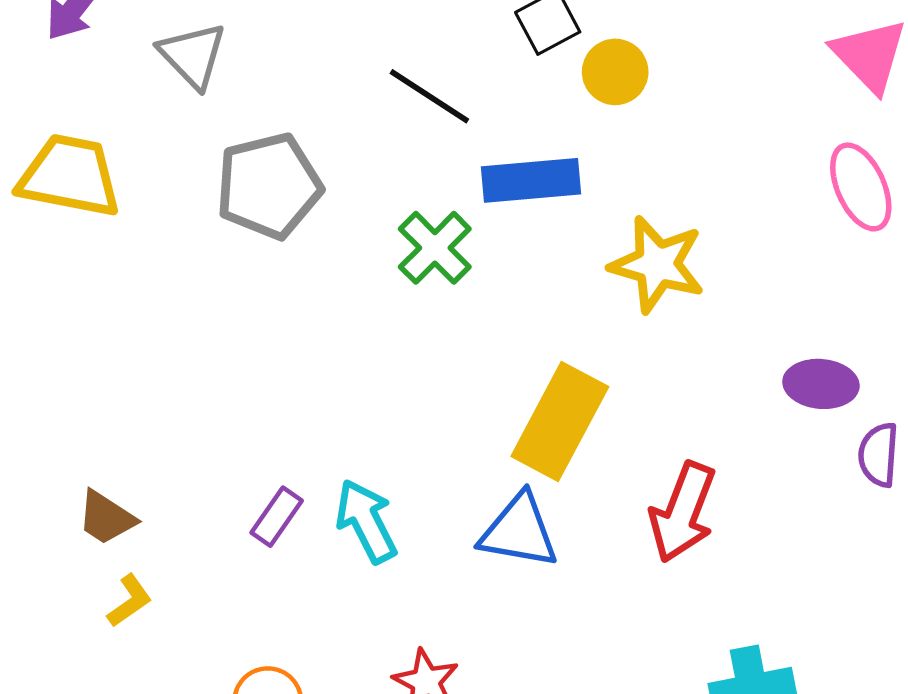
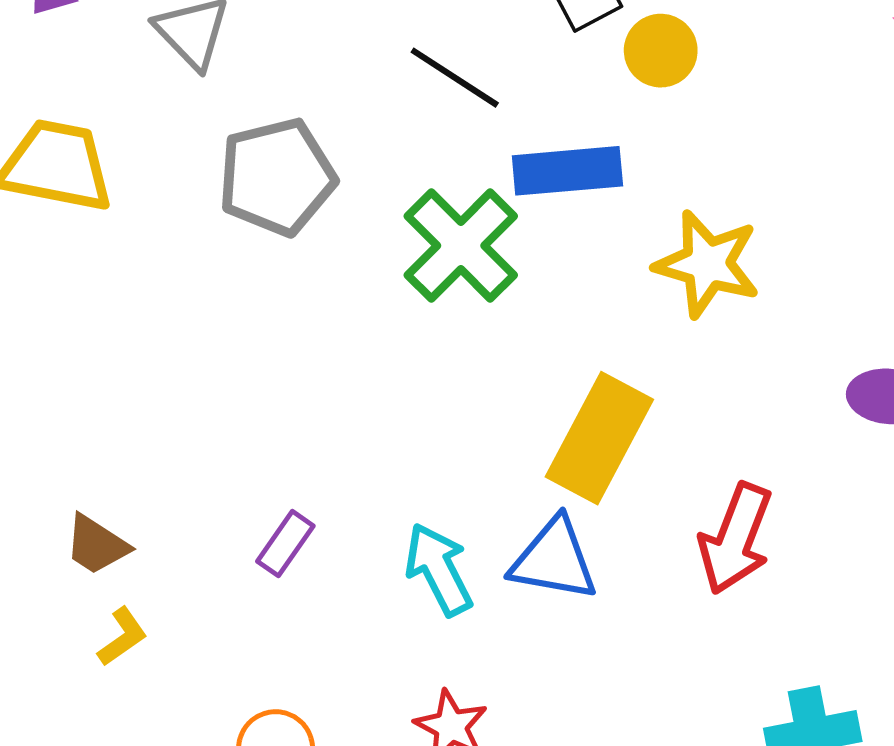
green cross: (435, 248) -> (461, 246), size x1.4
cyan arrow: (366, 521) -> (439, 569), moved

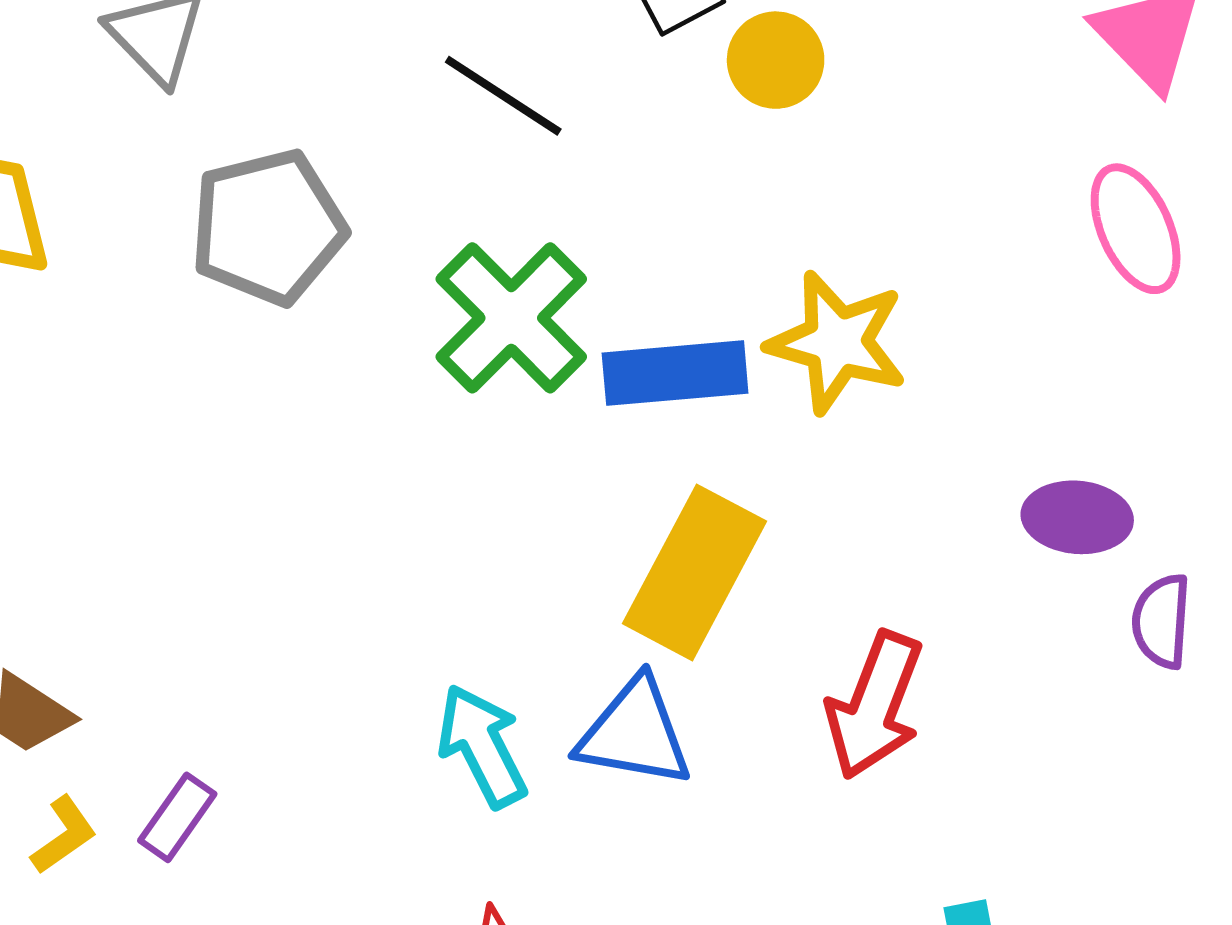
blue rectangle: (567, 171) -> (675, 373), moved
purple rectangle: (285, 544) -> (177, 817), moved

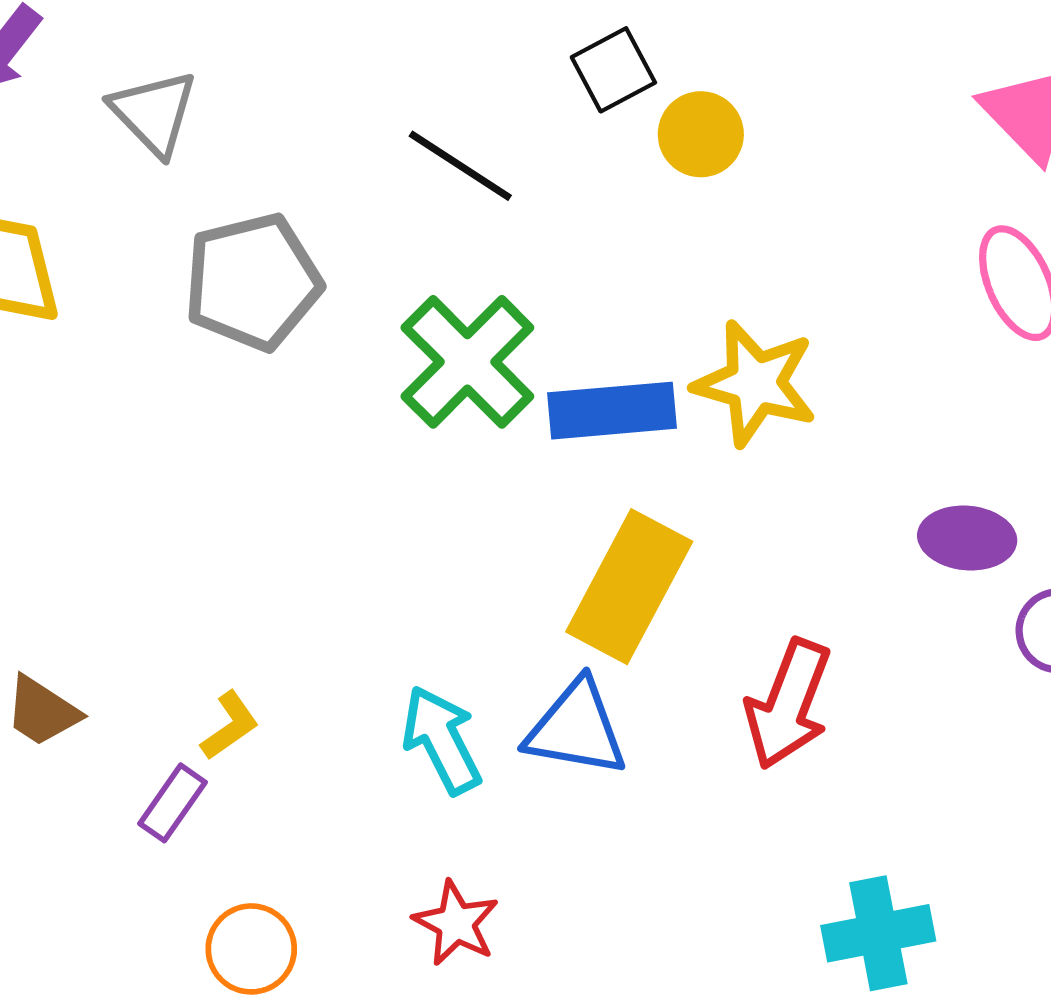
yellow L-shape: (64, 835) -> (230, 726), moved

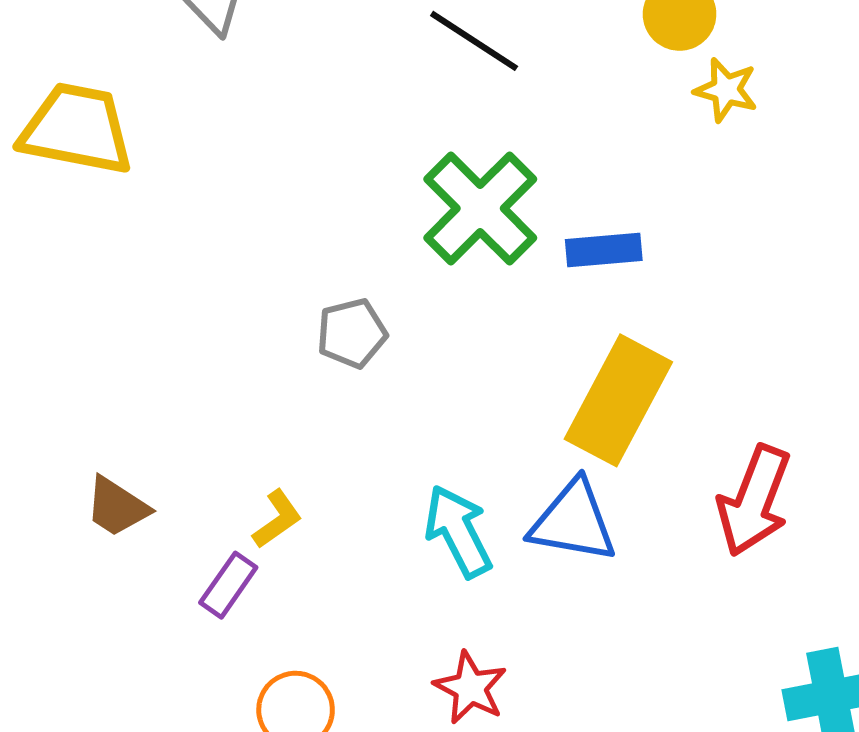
gray pentagon: (253, 282) -> (352, 333), moved, size x0.6
yellow star: (755, 383) -> (726, 90), moved, size x0.6
blue rectangle: (612, 411) -> (604, 250), size x0.7

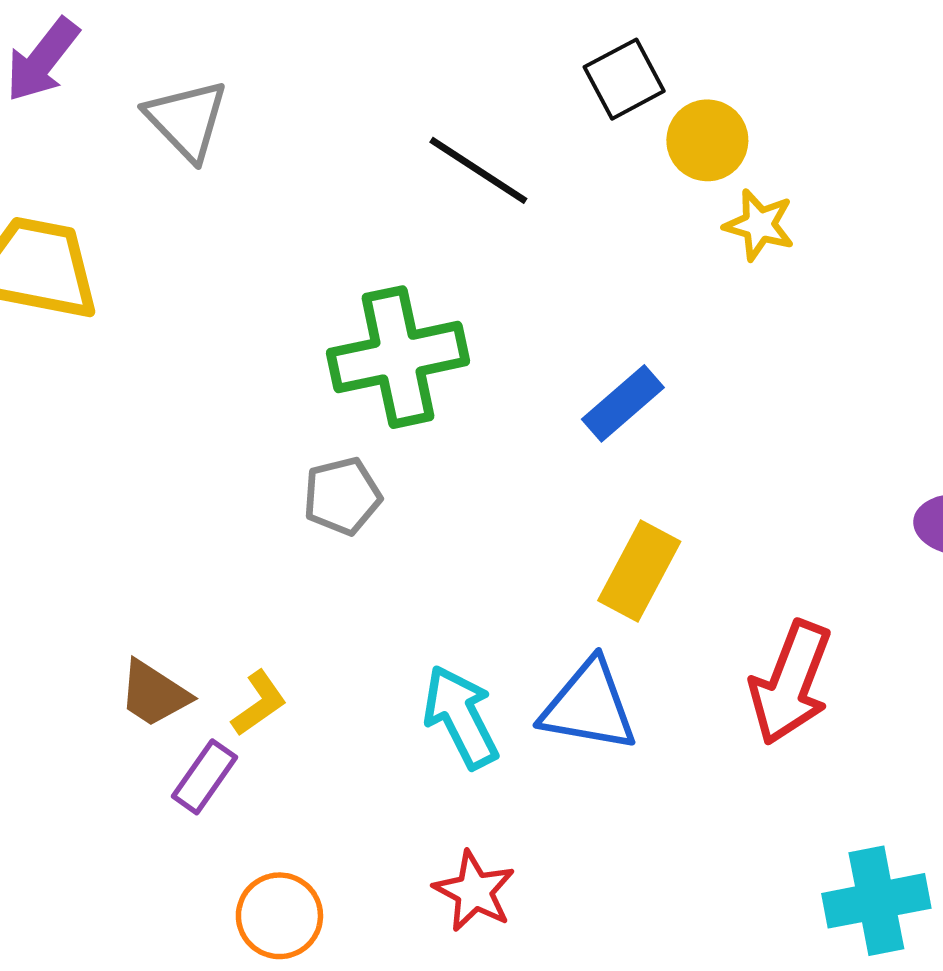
green cross: (480, 208) -> (398, 357), moved, turned 33
blue rectangle: (604, 250) -> (623, 403), turned -36
yellow rectangle: (618, 400) -> (639, 571), size x0.7
brown trapezoid: (117, 507) -> (154, 694), moved

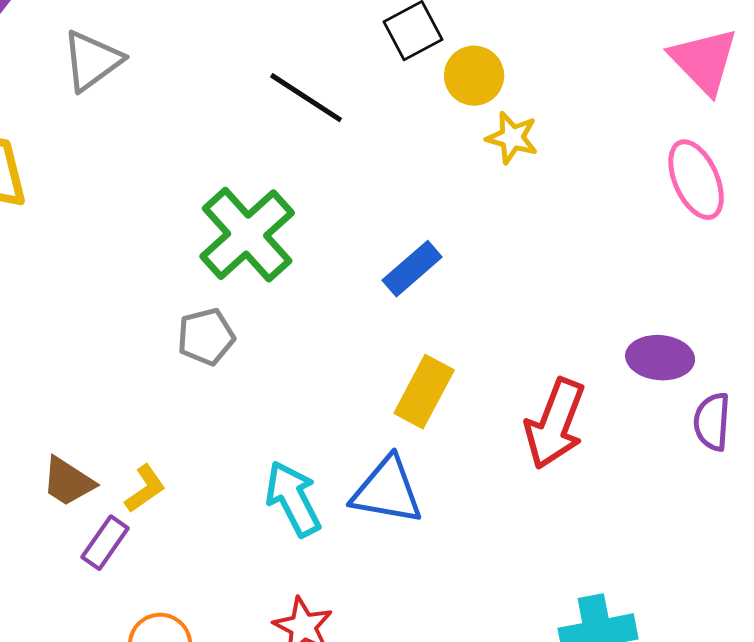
gray triangle: (187, 120) -> (92, 61), turned 38
green cross: (398, 357) -> (247, 235), turned -30
red arrow: (791, 683) -> (555, 424), moved

